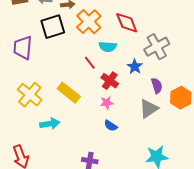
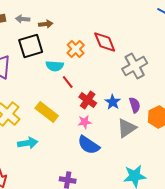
orange cross: (89, 22) -> (76, 49), moved, size x0.7
cyan semicircle: (108, 47) -> (55, 66), moved
blue star: (135, 67) -> (113, 102), moved
blue semicircle: (111, 126) -> (89, 145), size x1.6

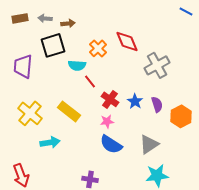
gray triangle: (127, 128) -> (149, 144), moved

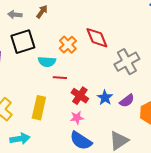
brown arrow: (68, 23) -> (42, 12), moved, turned -48
red line: (90, 81) -> (60, 78), turned -48
purple semicircle: (157, 104) -> (127, 101), turned 70
yellow rectangle: (69, 111) -> (39, 108), turned 65

